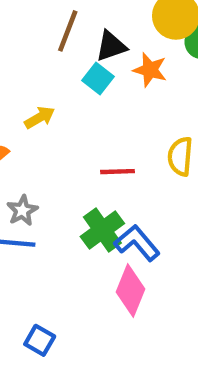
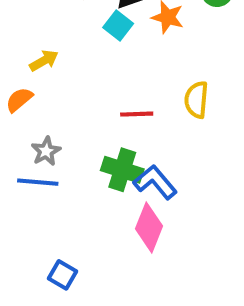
yellow arrow: (40, 117) -> (44, 61), moved
green cross: (102, 230) -> (122, 170), turned -36

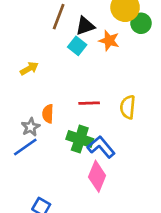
orange semicircle: (19, 100) -> (48, 114), moved, turned -48
yellow semicircle: (196, 100) -> (128, 107), moved
blue line: (38, 182) -> (25, 147), turned -40

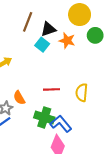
green circle: (141, 23) -> (95, 35), moved
orange semicircle: (48, 114) -> (19, 98), turned -32

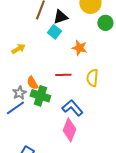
orange star: (67, 41) -> (79, 48), moved
green cross: (44, 118) -> (40, 96), moved

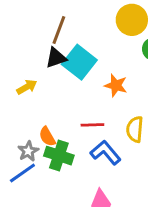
black triangle: (60, 17) -> (56, 58), moved
cyan square: (54, 32) -> (79, 62), size x1.6
blue L-shape: (72, 108) -> (106, 153), moved

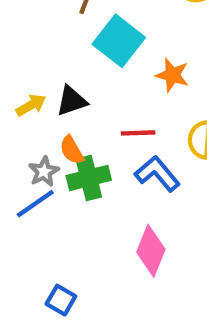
black triangle: (56, 58) -> (72, 101), moved
yellow arrow: (27, 87) -> (31, 105), moved
green cross: (59, 156) -> (89, 178), turned -32

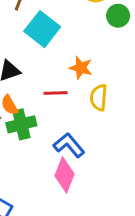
orange star: (172, 75) -> (81, 68), moved
blue L-shape: (157, 174) -> (69, 145), moved

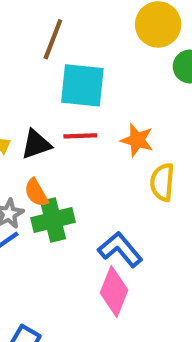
cyan square: (42, 29) -> (82, 85), turned -32
red line: (56, 93) -> (80, 136), moved

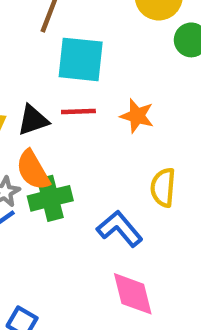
yellow semicircle: (162, 182) -> (163, 187), moved
orange semicircle: (36, 193) -> (33, 170), size x1.4
pink diamond: (114, 291) -> (133, 294), moved, turned -36

